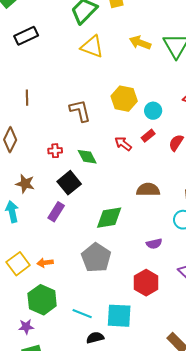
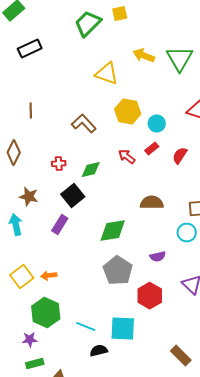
yellow triangle: (92, 47) -> (107, 74), moved
brown L-shape: (80, 111) -> (84, 124), turned -30
green diamond: (87, 157) -> (91, 170), turned -75
gray pentagon: (96, 258) -> (118, 270), moved

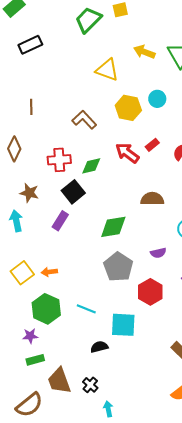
cyan circle: (157, 124) -> (157, 99), moved
red arrow: (127, 156) -> (127, 153), size x1.4
red cross: (59, 164) -> (59, 160), size x1.6
cyan line: (86, 326) -> (86, 309), moved

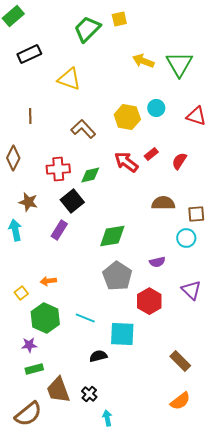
yellow triangle: (107, 70) -> (69, 79), moved
brown semicircle: (152, 199) -> (163, 203), moved
yellow square: (22, 273) -> (21, 293), moved, size x0.6

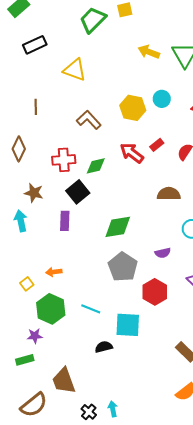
purple rectangle: (59, 230) -> (65, 221), turned -30
green rectangle: (34, 369) -> (25, 360), moved
black cross: (89, 394) -> (89, 412), moved

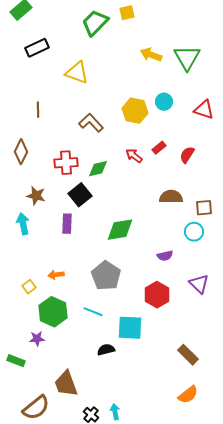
red arrow: (132, 153) -> (134, 156), size x0.7
gray pentagon: (123, 267) -> (106, 276), moved
green rectangle: (25, 360) -> (16, 361), moved, turned 36

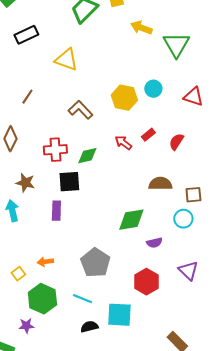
yellow arrow: (151, 55) -> (141, 28), moved
brown line: (38, 110) -> (27, 97), turned 35
black square: (80, 195) -> (69, 182), turned 35
green diamond: (120, 230) -> (131, 220), moved
black semicircle: (106, 350) -> (89, 327), moved

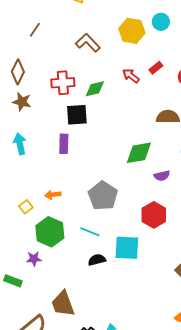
brown star: (25, 183) -> (22, 102), moved

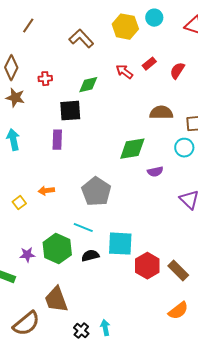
red cross: (63, 83) -> (45, 79), moved, size x0.6
red hexagon: (154, 215) -> (147, 266), moved
green hexagon: (50, 232) -> (57, 249), moved

